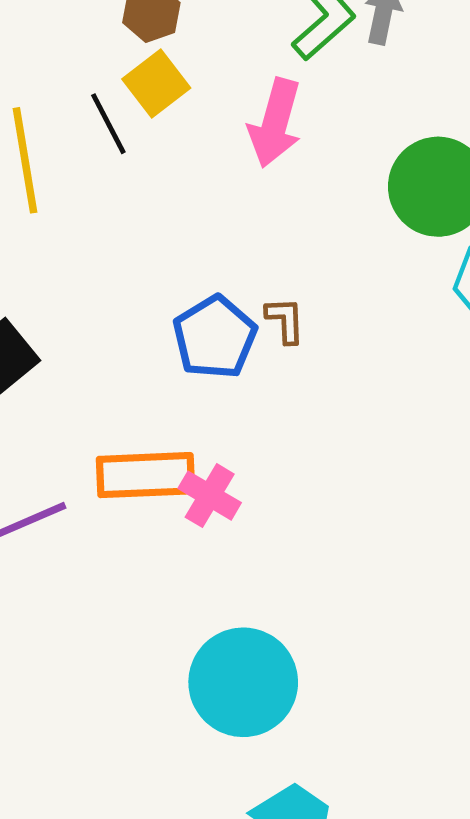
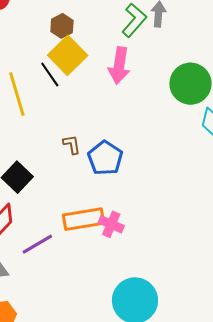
yellow square: (156, 84) -> (68, 55), size x1.4
brown L-shape: (285, 320) -> (72, 145), moved

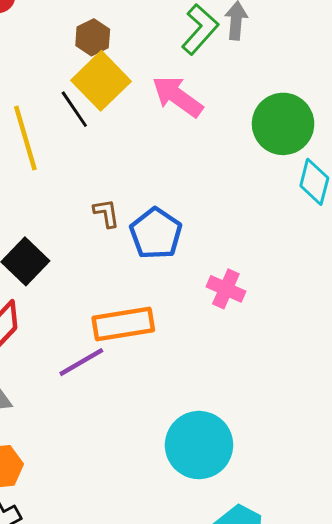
pink arrow: (119, 66) -> (177, 96), turned 117
pink cross: (111, 224) -> (226, 289), moved
purple line: (37, 244) -> (81, 362), moved

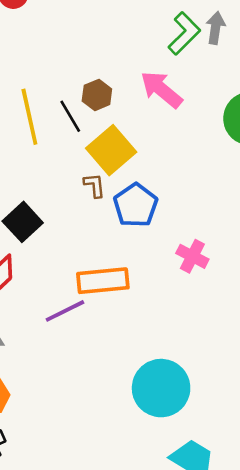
brown hexagon: (93, 37) -> (97, 95), moved
yellow square: (101, 81) -> (111, 150), moved
black line: (74, 109) -> (70, 116), moved

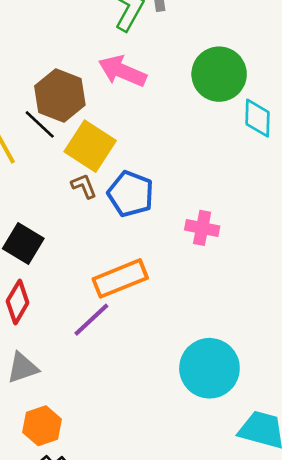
brown hexagon: (97, 95) -> (60, 95), size x1.6

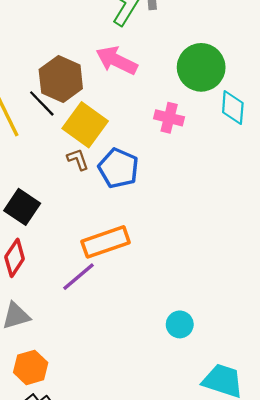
pink cross: (202, 228) -> (169, 118), moved
cyan circle: (209, 368) -> (180, 324), size x0.5

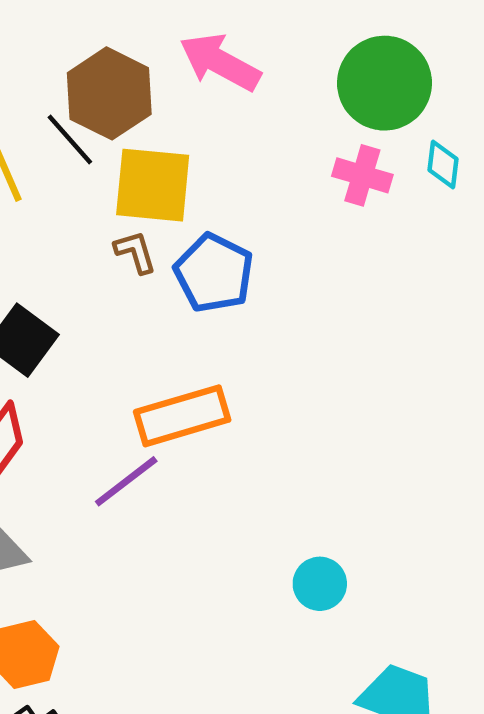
cyan diamond: (233, 108) -> (443, 164), size x0.7
pink cross: (169, 118) -> (362, 175), moved
yellow square: (85, 125) -> (153, 185), turned -33

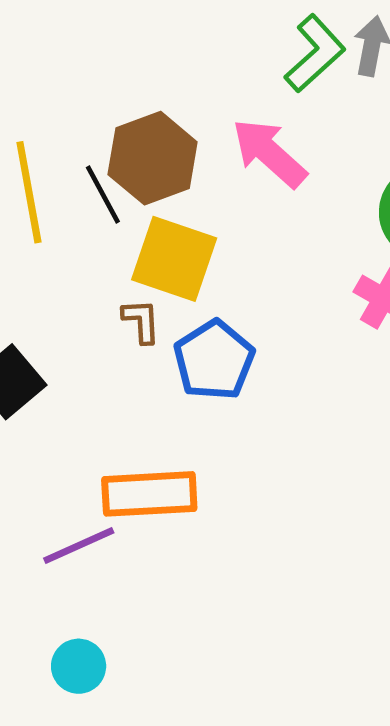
cyan circle: (320, 584) -> (79, 666), moved

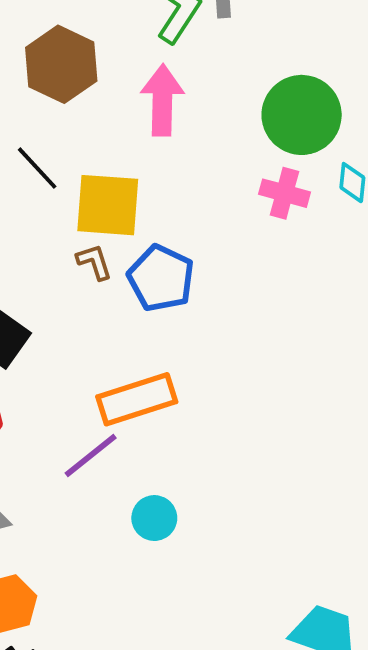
pink arrow: (269, 153) -> (162, 100), turned 64
brown hexagon: (153, 158) -> (61, 64), moved
cyan circle: (79, 666) -> (154, 518), moved

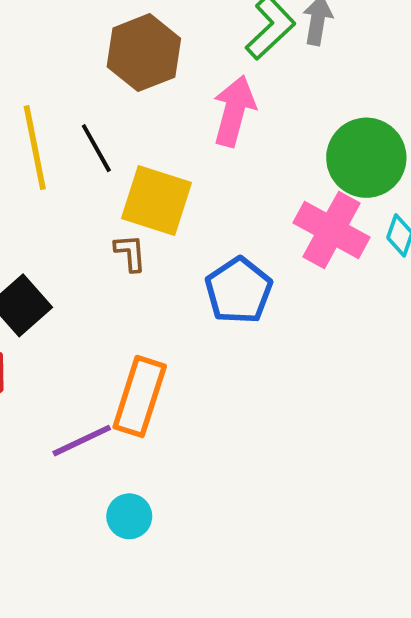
pink cross: (285, 193) -> (332, 230), size x1.5
blue pentagon: (161, 278) -> (239, 291), moved
orange rectangle: (137, 399) -> (140, 396), turned -68

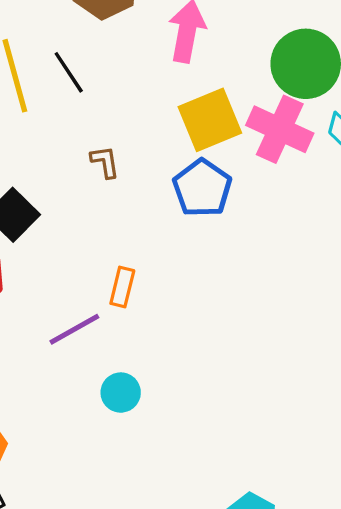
yellow square: (157, 201) -> (210, 120), moved, turned -36
orange rectangle: (140, 396) -> (122, 287), size x0.6

